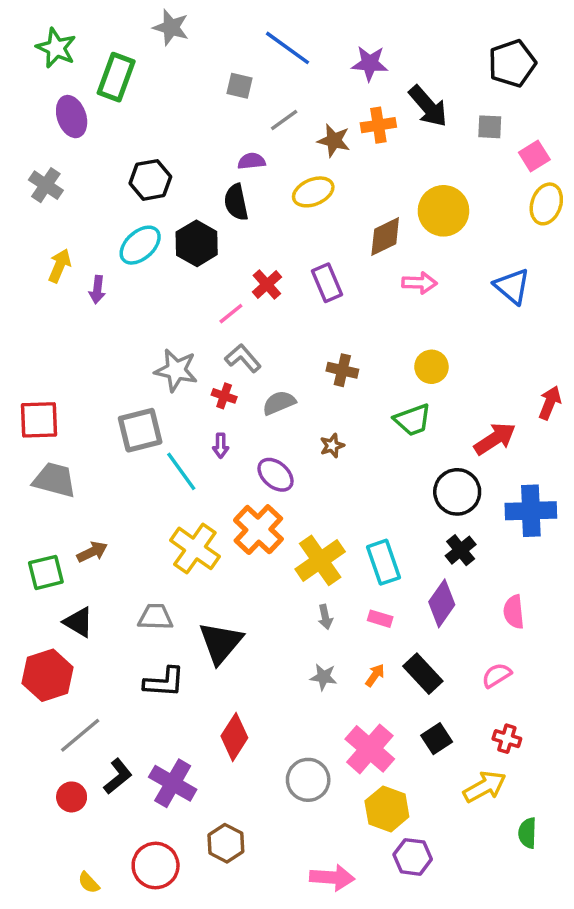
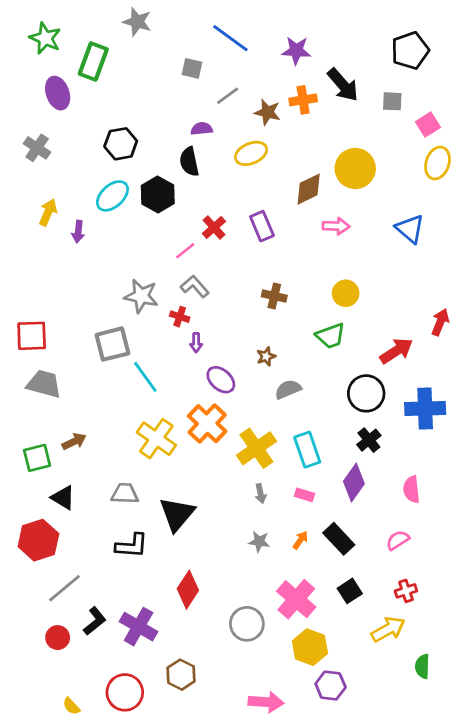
gray semicircle: (279, 403) -> (288, 389), moved
purple arrow: (221, 446) -> (196, 343), moved
red cross: (507, 739) -> (406, 591), turned -35

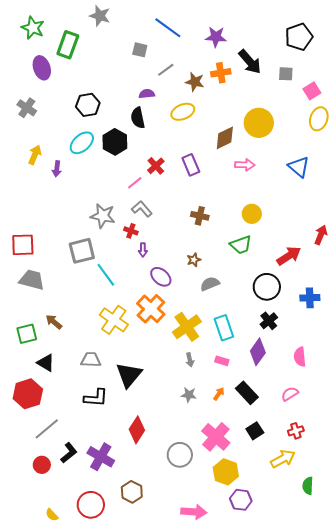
blue cross: (425, 408) -> (310, 298), size x0.7
brown arrow: (74, 441) -> (54, 322), turned -114

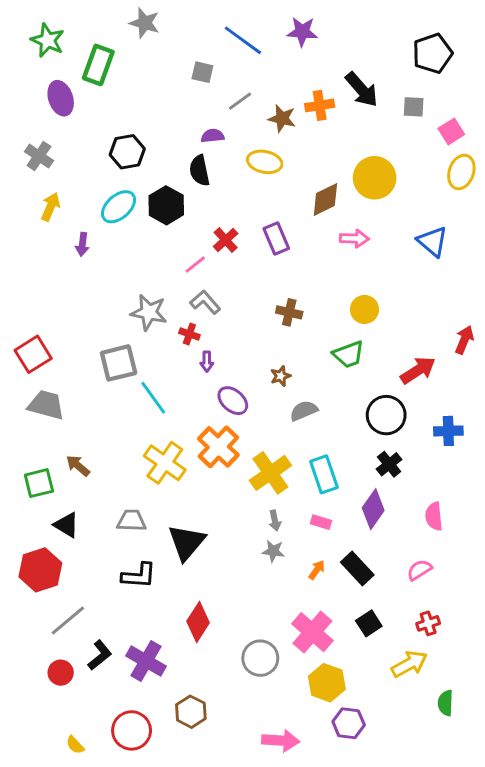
purple star: (216, 37) -> (302, 32), moved
yellow ellipse: (183, 112) -> (265, 162), turned 35
yellow arrow: (35, 155) -> (51, 207), moved
red square: (23, 245) -> (33, 354), turned -30
gray star: (189, 395) -> (273, 551), moved

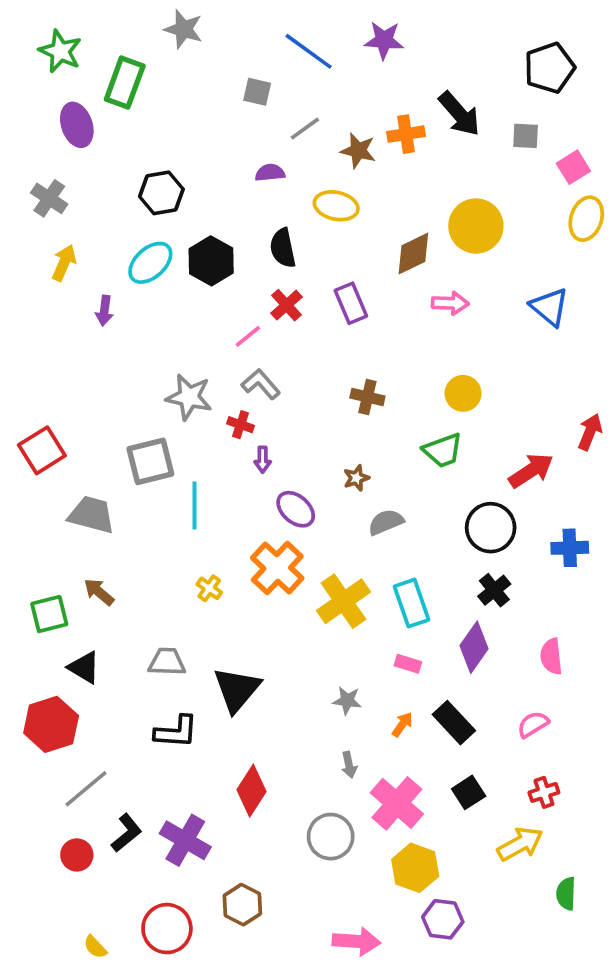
black semicircle: (200, 171) -> (283, 248), moved
cyan line: (153, 398) -> (195, 506), turned 36
gray trapezoid: (46, 405) -> (92, 515), moved
yellow cross: (165, 463) -> (209, 588), size x0.5
gray arrow: (275, 521) -> (349, 765), moved

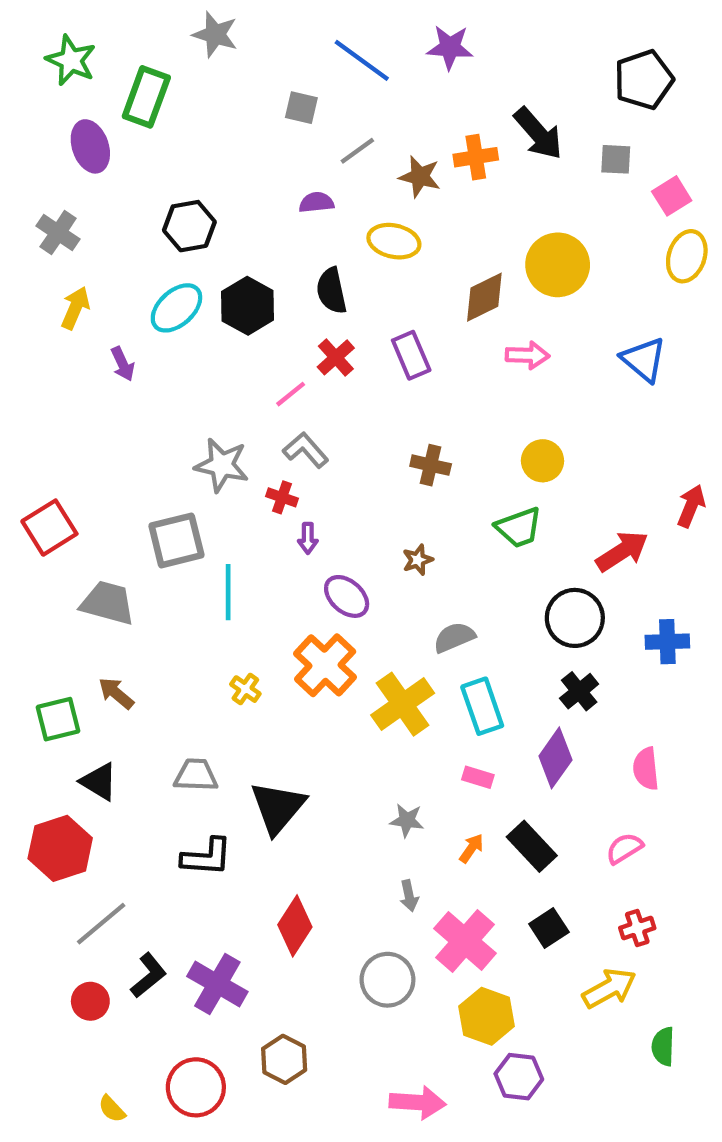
purple arrow: (104, 311) -> (123, 364), turned -32
gray semicircle: (386, 522) -> (454, 637), moved

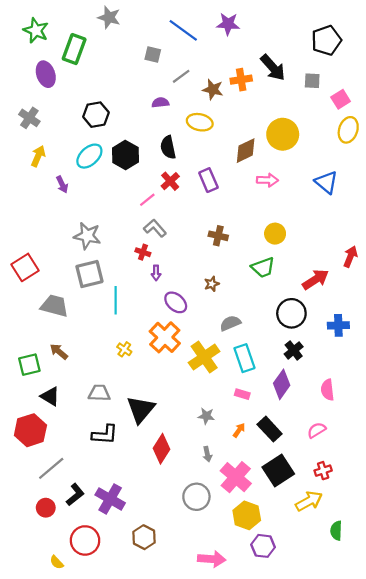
gray star: (222, 465) -> (87, 236), moved
red diamond: (295, 926) -> (161, 449), moved
black square: (549, 928) -> (278, 471), size x1.6
red circle: (196, 1087) -> (85, 540), moved

